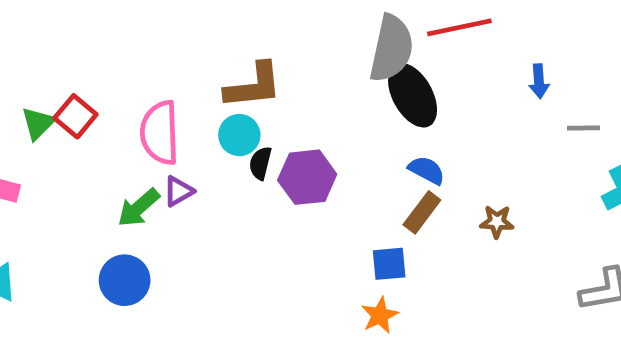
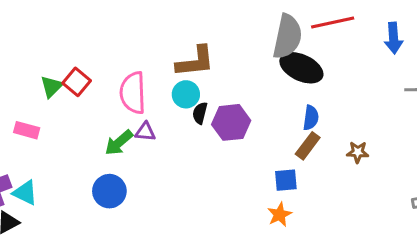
blue arrow: (539, 81) -> (394, 38), moved, size x1.4
black ellipse: (413, 95) -> (301, 68), turned -36
blue semicircle: (427, 170) -> (311, 118), turned 70
purple triangle: (178, 191) -> (145, 132), turned 35

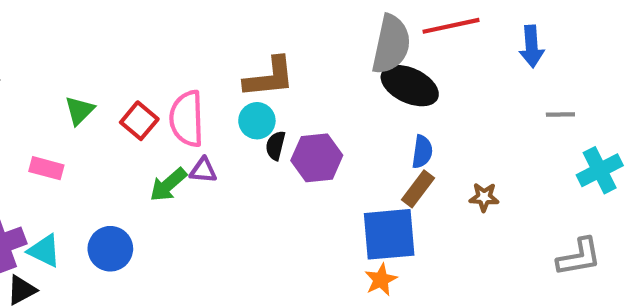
red square: (77, 82) -> (139, 121), moved
blue square: (286, 180) -> (389, 234), size x1.8
blue circle: (109, 191) -> (110, 249), moved

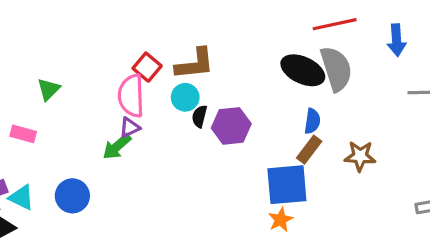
gray semicircle: (391, 44) -> (336, 69), moved, turned -30
red square: (139, 121) -> (147, 67), moved
purple triangle: (203, 170) -> (130, 127), moved, turned -30
brown star: (484, 197) -> (360, 156), size x1.4

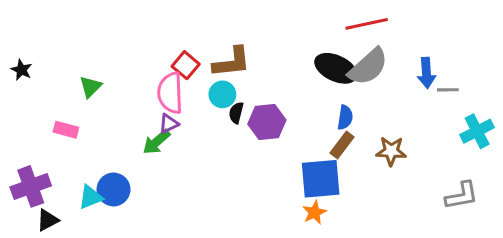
blue arrow: (397, 40) -> (426, 73), moved
gray semicircle: (336, 69) -> (368, 67), turned 66
cyan triangle: (21, 197) -> (90, 197), moved, turned -48

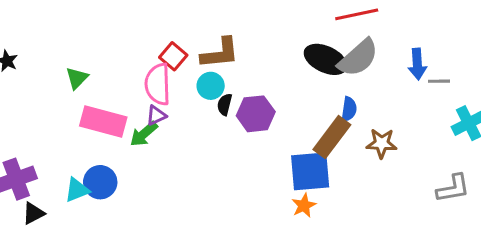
blue semicircle: (345, 117) -> (349, 109), moved
pink rectangle: (66, 130) -> (103, 122), moved, size x1.8
brown rectangle: (342, 145) -> (332, 137), size x1.5

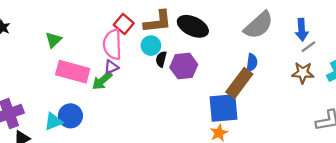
black ellipse: (326, 59) -> (193, 26), moved
gray line: (439, 81) -> (308, 47), moved, turned -35
brown star: (382, 143) -> (303, 73), moved

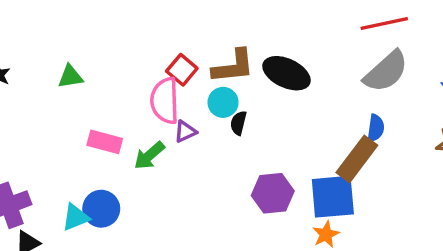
green triangle: (53, 40) -> (70, 77), moved, turned 36
purple hexagon: (184, 66) -> (273, 193), moved
purple triangle: (111, 67) -> (185, 132), moved
pink rectangle: (73, 72) -> (105, 142), size x0.7

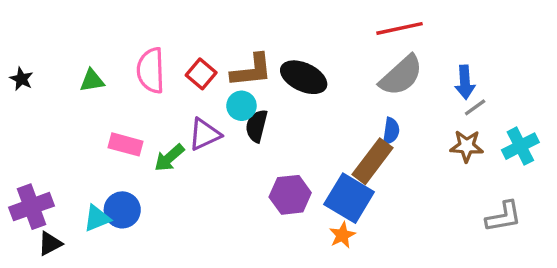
pink semicircle: (165, 101) -> (151, 70), moved
black semicircle: (238, 123) -> (257, 126), size x1.4
purple triangle: (185, 132) -> (205, 134), size x1.5
blue square: (333, 197) -> (349, 198), turned 36

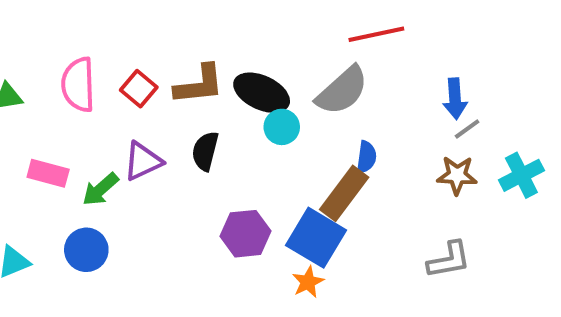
gray semicircle: (401, 76) -> (342, 91), moved
cyan circle: (241, 106) -> (282, 127), moved
blue circle: (122, 210) -> (86, 250), moved
gray L-shape: (504, 217) -> (449, 260), moved

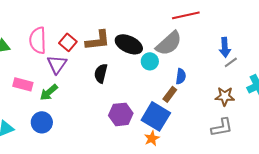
cyan circle: (282, 127) -> (150, 61), moved
purple triangle: (143, 161) -> (57, 64), moved, turned -30
brown star: (457, 175) -> (225, 96), moved
brown rectangle: (344, 193) -> (170, 94), size x0.6

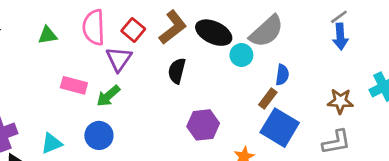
brown L-shape: (98, 40) -> (173, 27), turned -32
gray line: (231, 62) -> (339, 17), moved
blue square: (156, 116) -> (280, 128), moved

